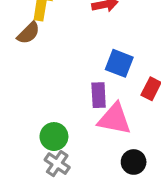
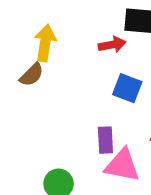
blue square: (119, 63) -> (127, 88), moved

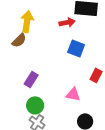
purple rectangle: (105, 140) -> (31, 79), moved, turned 35
pink triangle: (122, 165) -> (73, 94), size x0.7

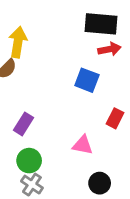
red arrow: (67, 22) -> (109, 49), moved

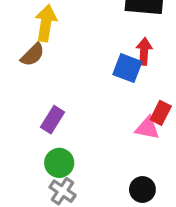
red arrow: (109, 49) -> (144, 51), moved, turned -75
pink triangle: (83, 145) -> (147, 128), moved

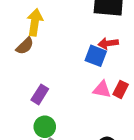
red arrow: (144, 51) -> (108, 43), turned -102
pink triangle: (147, 128) -> (102, 89), moved

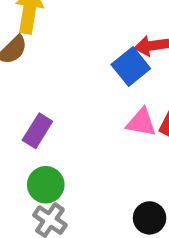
blue square: (96, 56) -> (131, 66), turned 30

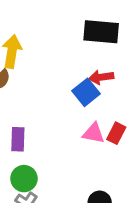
purple rectangle: (37, 131) -> (18, 139), turned -30

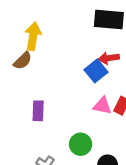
green circle: (24, 179) -> (81, 144), moved

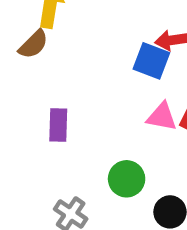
blue square: (96, 71) -> (151, 61), turned -30

